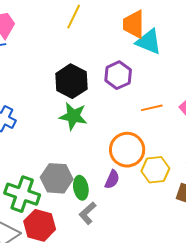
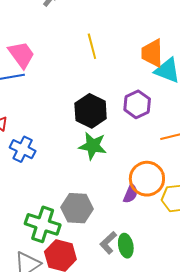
yellow line: (74, 17) -> (92, 46), turned -40
purple semicircle: (112, 179) -> (131, 194), moved
green ellipse: (81, 188) -> (126, 246), moved

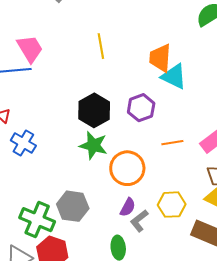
orange circle: (147, 179) -> (127, 168), moved
purple semicircle: (131, 194) -> (128, 207), moved
gray L-shape: (108, 243) -> (139, 221), moved

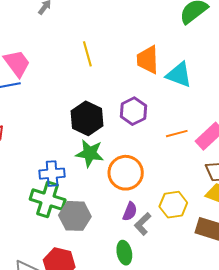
cyan triangle: (174, 76) -> (179, 75), moved
blue cross: (23, 143) -> (52, 174), moved, turned -30
orange line: (172, 143) -> (177, 134), moved
green cross: (37, 220) -> (48, 199), moved

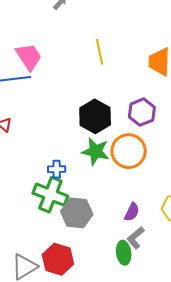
orange circle: (126, 173) -> (129, 151), moved
blue cross: (52, 174) -> (57, 169), size x0.7
gray L-shape: (143, 224) -> (136, 238), moved

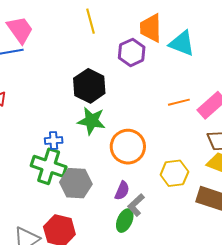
purple hexagon: (142, 112) -> (132, 52), moved
orange circle: (129, 151) -> (128, 147), moved
purple semicircle: (132, 212) -> (122, 191), moved
green ellipse: (124, 253) -> (125, 221), turned 35

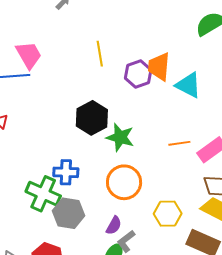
purple hexagon: (132, 52) -> (138, 74), moved
green star: (92, 121) -> (120, 137), moved
blue cross: (54, 140) -> (66, 172), moved, size x1.4

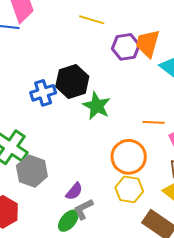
yellow line: (100, 54) -> (92, 20), turned -75
blue cross: (66, 172) -> (43, 93), moved, turned -30
orange circle: (124, 182) -> (129, 157), moved

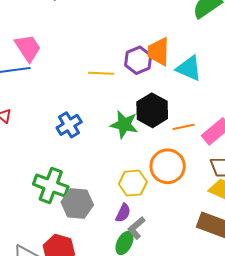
yellow line: (92, 20) -> (101, 73), moved
black hexagon: (72, 81) -> (152, 110), moved
yellow hexagon: (129, 189) -> (133, 183), moved

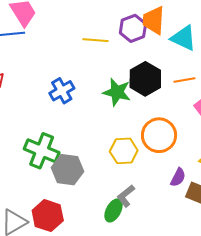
orange line: (184, 127) -> (184, 80), moved
purple semicircle: (123, 213) -> (178, 177), moved

